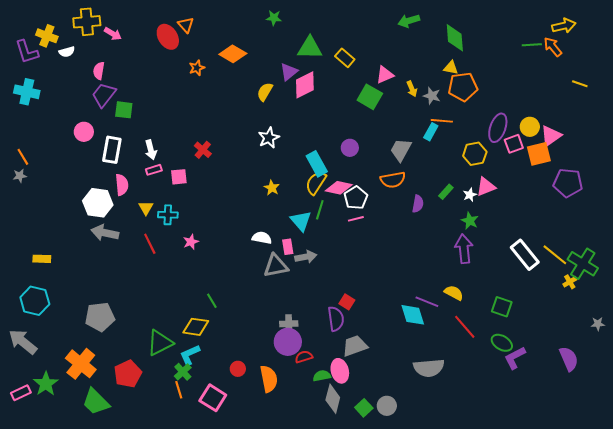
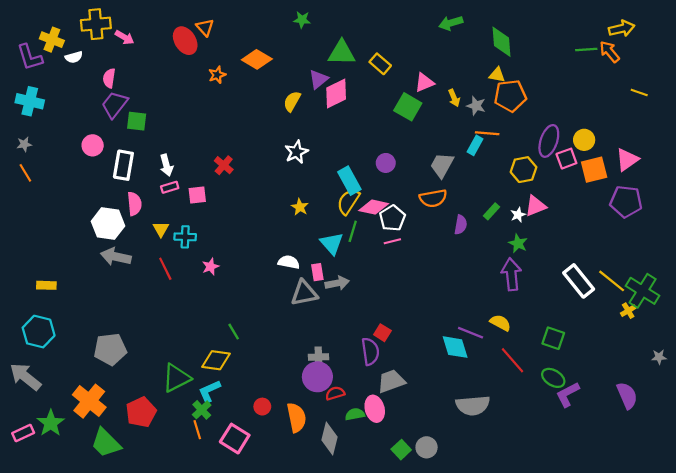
pink triangle: (551, 136) -> (627, 160), moved
gray star: (20, 176) -> (24, 144), moved
gray diamond: (333, 399) -> (330, 439), moved

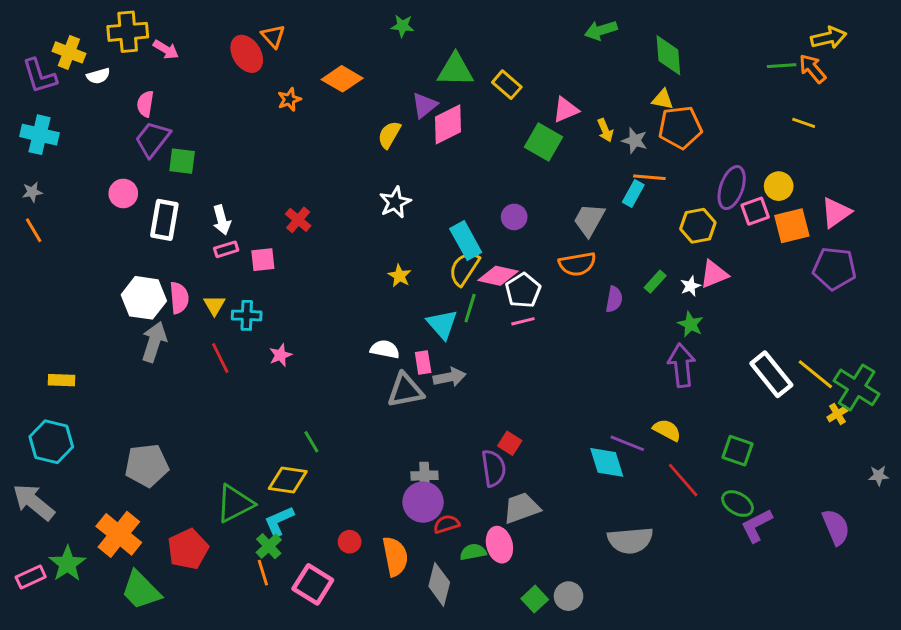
yellow line: (639, 92) -> (804, 123), moved
pink semicircle: (134, 204) -> (179, 298), moved
gray arrow: (116, 257) -> (154, 342), turned 96

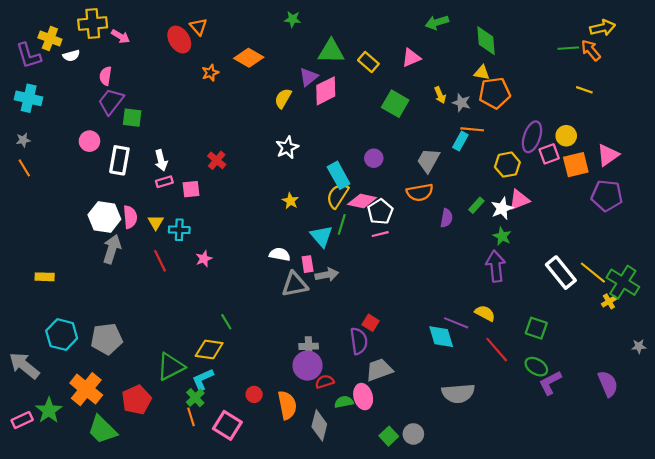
pink triangle: (566, 110) -> (411, 58), moved
white star: (690, 286) -> (502, 208), size x1.5
cyan hexagon: (51, 442) -> (62, 335), moved

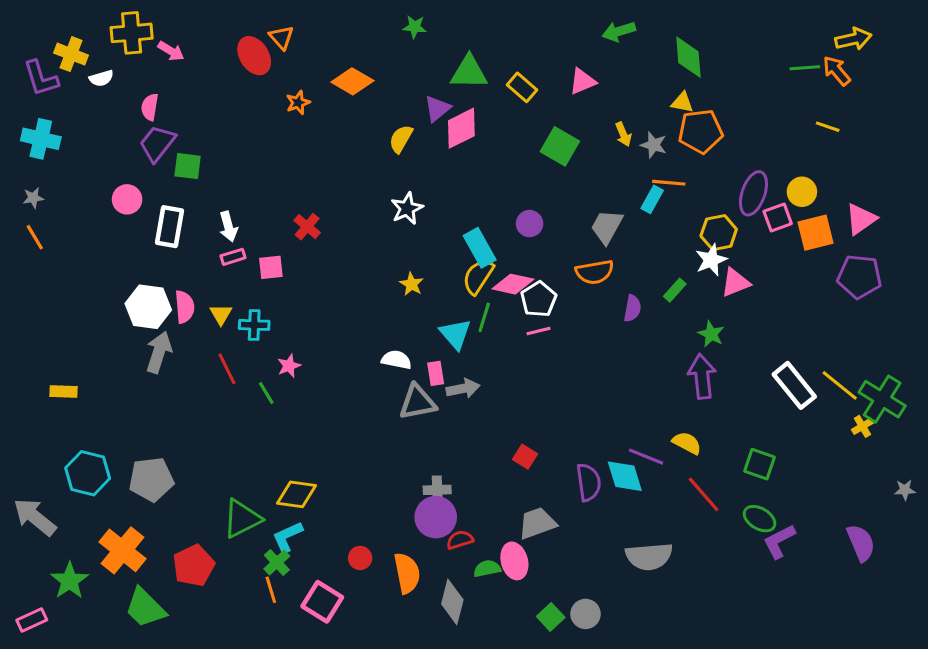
white star: (502, 208) -> (711, 260), moved
green line: (226, 322) -> (266, 393), moved
purple semicircle: (359, 341) -> (589, 482), moved
pink rectangle: (22, 420) -> (32, 620), moved

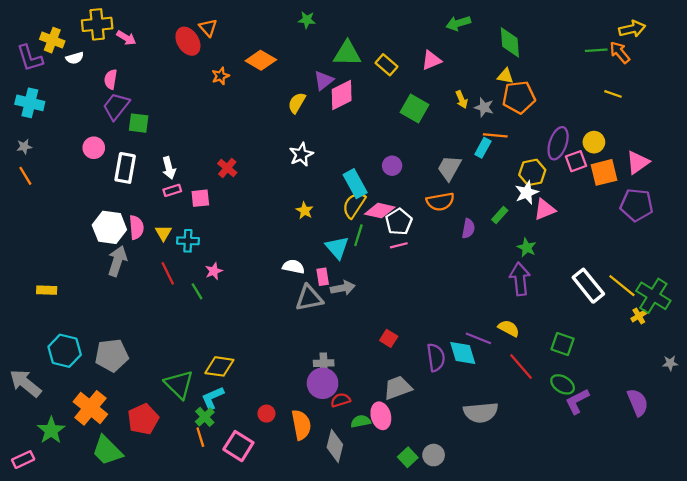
green triangle: (242, 519) -> (179, 384), turned -48

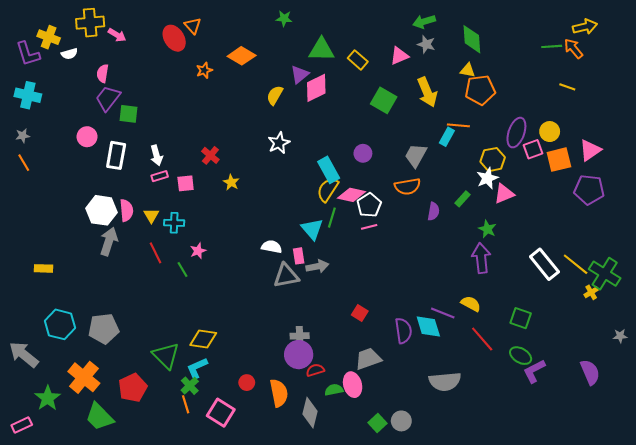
yellow arrow: (462, 100) -> (427, 92), size x1.8
gray star: (484, 107) -> (426, 44), moved
yellow star: (305, 211) -> (231, 182), moved

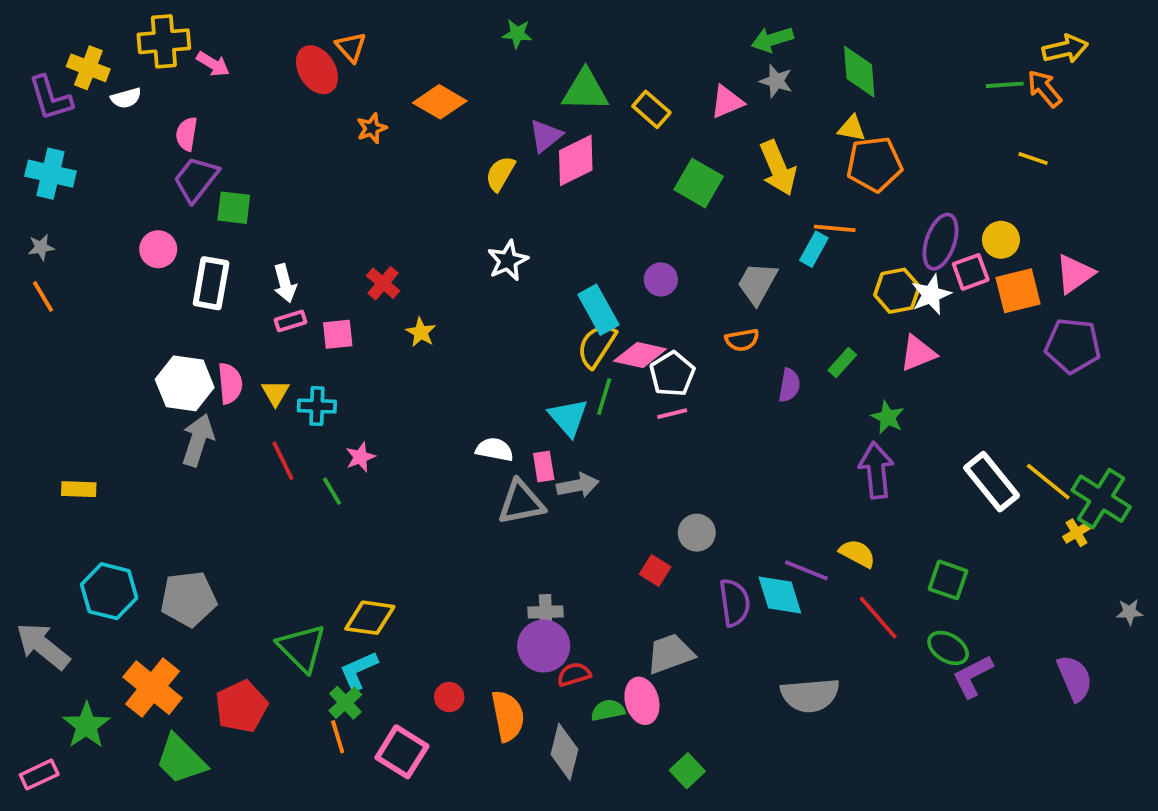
white star: (487, 178) -> (931, 295), moved
orange semicircle: (408, 186) -> (742, 340), size x0.7
gray circle: (401, 421) -> (697, 533), moved

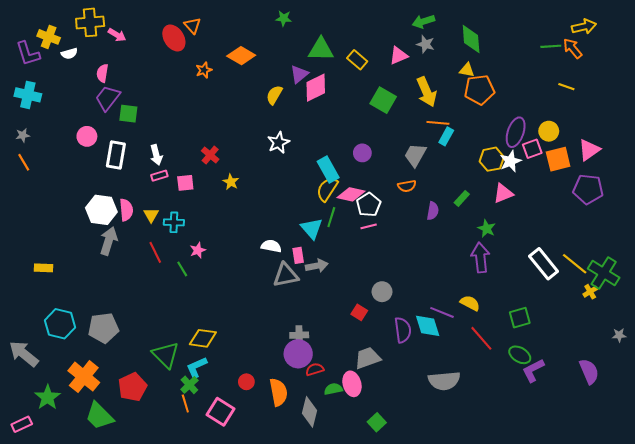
orange line: (835, 228) -> (438, 123), moved
green square: (948, 580) -> (520, 318), turned -35

